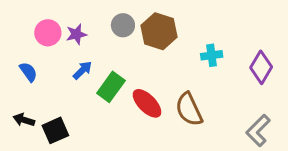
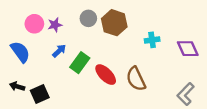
purple diamond: (261, 67) -> (188, 49), turned -55
blue semicircle: (28, 72) -> (20, 52), size x1.5

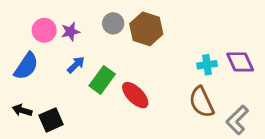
cyan cross: (152, 40) -> (207, 65), moved
blue semicircle: (20, 52) -> (26, 66), turned 70
brown semicircle: (136, 79) -> (201, 102), moved

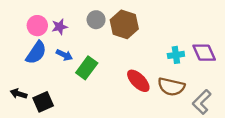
blue arrow: (76, 65) -> (64, 55), turned 70
blue semicircle: (26, 66) -> (36, 53), moved
red ellipse: (135, 95) -> (138, 81), moved
brown semicircle: (201, 102) -> (171, 87), turned -52

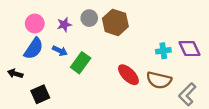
purple star: (60, 27) -> (64, 25), moved
black arrow: (18, 94) -> (15, 74), moved

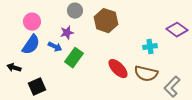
gray circle: (89, 18) -> (75, 11), moved
purple star: (64, 25) -> (67, 33), moved
purple diamond: (189, 49) -> (177, 30), moved, turned -30

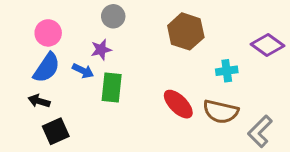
brown hexagon: (106, 21) -> (186, 31), moved
green rectangle: (74, 58) -> (112, 87), turned -30
black arrow: (14, 68) -> (39, 101), moved

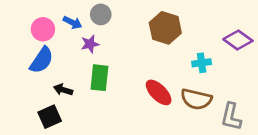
blue arrow: (83, 71) -> (73, 23), moved
black arrow: (39, 101) -> (63, 90), moved
gray L-shape: (260, 131) -> (231, 117), turned -32

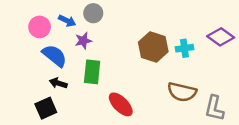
brown hexagon: (165, 28) -> (153, 47), moved
blue semicircle: (42, 60) -> (55, 56), moved, turned -85
cyan cross: (202, 63) -> (184, 48), moved
red ellipse: (159, 92) -> (121, 104), moved

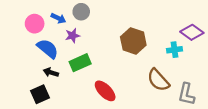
cyan cross: (184, 48) -> (175, 50), moved
green rectangle: (92, 72) -> (80, 63), turned 60
brown semicircle: (182, 92) -> (158, 80), turned 35

